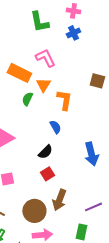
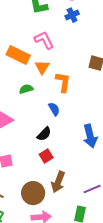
green semicircle: (27, 99) -> (26, 89), moved, turned 48

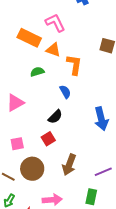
orange triangle: (42, 67) -> (53, 50), turned -42
red square: (46, 156) -> (48, 139), moved
brown circle: (33, 193) -> (32, 169), moved

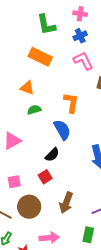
pink L-shape: (55, 23) -> (83, 61), moved
orange rectangle: (29, 38) -> (40, 57), moved
orange triangle: (53, 50) -> (27, 88), moved
blue semicircle: (65, 92) -> (62, 130), size x1.5

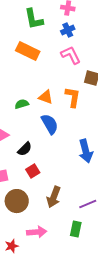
orange triangle: (27, 88) -> (46, 97), moved
orange L-shape: (71, 103) -> (73, 97), moved
black semicircle: (52, 155) -> (25, 149), moved

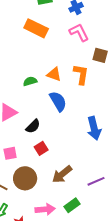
brown arrow: (54, 197) -> (62, 174), turned 30
green rectangle: (76, 229) -> (72, 205), moved, turned 42

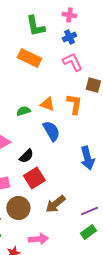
red square: (41, 148) -> (34, 178), size x1.5
green rectangle: (72, 205) -> (88, 232), moved

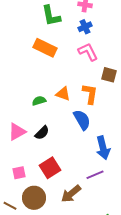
blue semicircle: (51, 131) -> (82, 120), moved
black semicircle: (26, 156) -> (42, 133), moved
purple line: (89, 211) -> (95, 175), moved

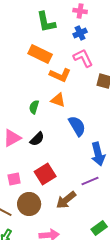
orange L-shape: (90, 94) -> (60, 75), moved, turned 105
green semicircle: (39, 101) -> (34, 107), turned -56

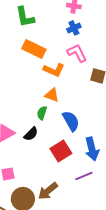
green L-shape: (46, 22) -> (25, 17), moved
green semicircle: (34, 107) -> (42, 113), moved
red square: (45, 174) -> (61, 151), moved
brown arrow: (66, 200) -> (48, 191), moved

